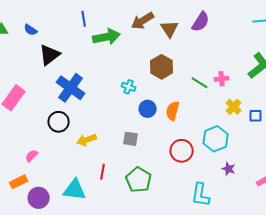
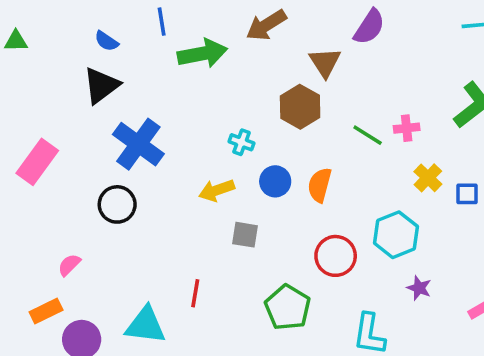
brown triangle: (170, 29) -> (325, 62), moved
blue semicircle: (31, 30) -> (106, 41), moved
yellow arrow: (87, 140) -> (217, 190), moved
green pentagon: (139, 180) -> (288, 307), moved

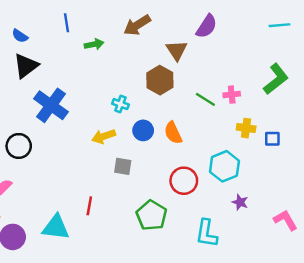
blue semicircle: (106, 41) -> (20, 36), moved
green arrow: (202, 54) -> (94, 44), size x0.6
yellow cross: (428, 178) -> (246, 128), turned -36
orange semicircle: (320, 185) -> (173, 133), turned -40
black circle: (117, 204) -> (19, 146), moved

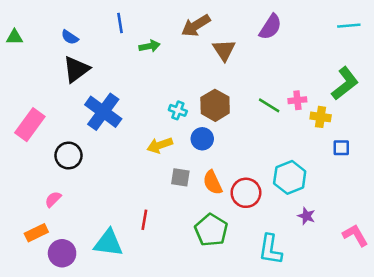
brown triangle: (177, 50) -> (224, 50), moved
brown hexagon: (160, 80) -> (215, 105), moved
yellow cross: (246, 128) -> (321, 117), moved
orange semicircle: (173, 133) -> (213, 183), moved

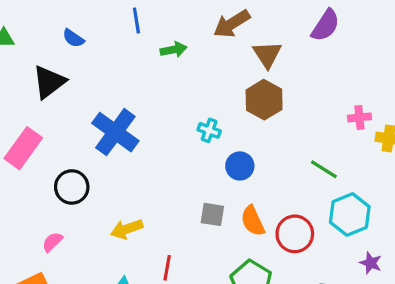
black triangle: (76, 69) -> (49, 82), moved
brown hexagon: (215, 105) -> (264, 100), moved
green line: (269, 105) -> (324, 169), moved
yellow arrow: (160, 145) -> (127, 229), moved

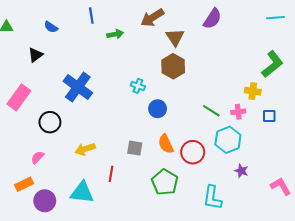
black triangle: (49, 82) -> (35, 55), size x0.7
pink cross: (359, 117) -> (238, 112), moved
gray square: (212, 214) -> (135, 148), moved

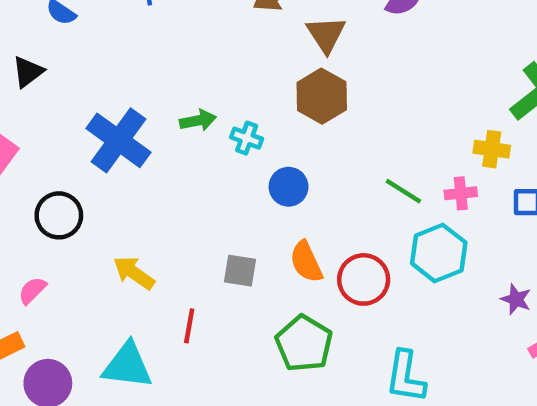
green arrow: (115, 34) -> (198, 120), moved
yellow arrow: (85, 149) -> (134, 273), turned 54
purple star: (241, 171) -> (516, 299), moved

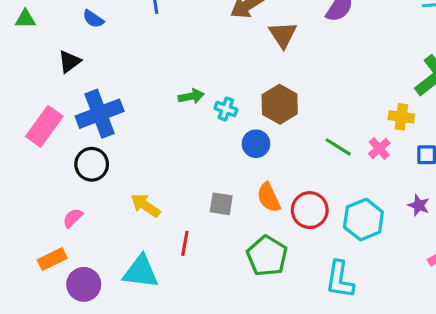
brown hexagon: (322, 96) -> (280, 104), moved
blue cross: (118, 140) -> (100, 114), moved, turned 33
pink cross: (461, 193) -> (379, 148), turned -35
cyan hexagon: (439, 253) -> (363, 220), moved
purple star: (516, 299) -> (419, 205), moved

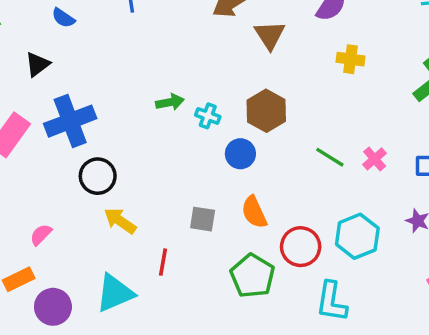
yellow cross: (401, 117) -> (350, 59), moved
black circle: (92, 164) -> (98, 176), moved
red circle: (310, 210) -> (301, 247), moved
cyan triangle: (141, 272) -> (115, 293), turned -30

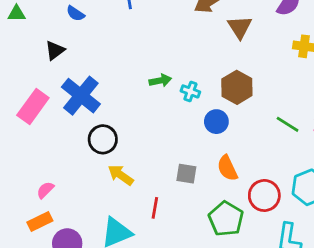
blue cross: (70, 121) -> (81, 96), turned -30
pink semicircle: (41, 235) -> (45, 190), moved

